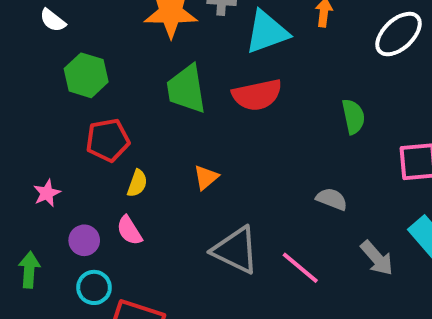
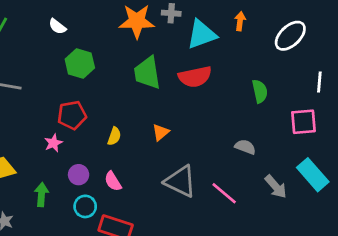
red pentagon: (108, 140) -> (72, 115), moved
pink semicircle: (129, 230) -> (113, 181), moved

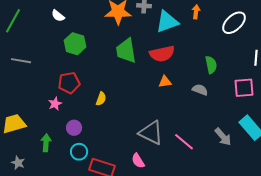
orange triangle: (161, 132) -> (165, 82), moved, turned 32
gray semicircle: (245, 147) -> (200, 90), moved
pink semicircle: (113, 181) -> (138, 161), moved

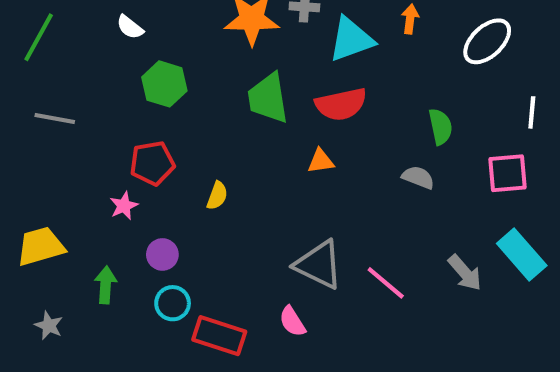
orange triangle: (165, 82) -> (321, 161), moved

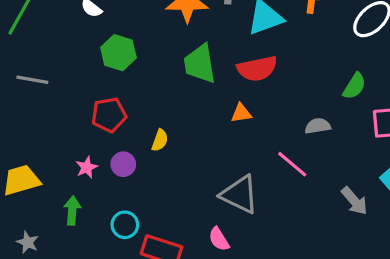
green semicircle: (440, 127) -> (354, 86), moved, turned 44
gray semicircle: (418, 177) -> (318, 126), turned -30
pink star: (124, 206) -> (87, 167), moved
purple circle: (162, 254) -> (123, 164), moved
pink line: (386, 283) -> (292, 164), moved

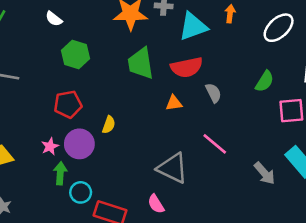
gray semicircle: (318, 126) -> (213, 93), moved, turned 72
purple circle: (123, 164) -> (79, 144), size x1.5
green arrow: (72, 210) -> (60, 173), moved

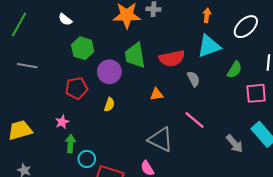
cyan triangle: (193, 26) -> (209, 46), moved
orange triangle: (174, 103) -> (157, 94), moved
purple circle: (79, 144) -> (109, 72), moved

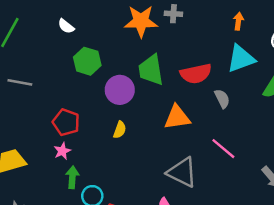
red pentagon: (77, 88) -> (66, 122), moved, turned 30
orange triangle: (157, 94) -> (177, 117), size x1.6

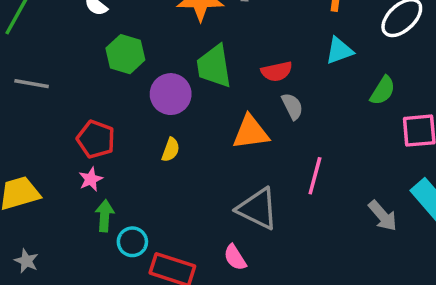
cyan triangle: (241, 59) -> (339, 51), size x0.7
red semicircle: (196, 74) -> (277, 71), size x0.7
gray semicircle: (222, 99) -> (292, 106), moved
pink line: (223, 149) -> (315, 176), turned 65

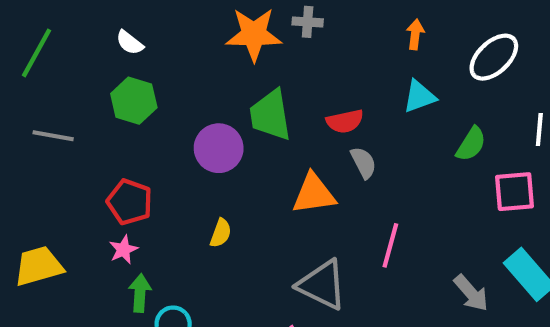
green hexagon: (125, 54) -> (134, 101), moved
yellow semicircle: (171, 150) -> (221, 233), moved

